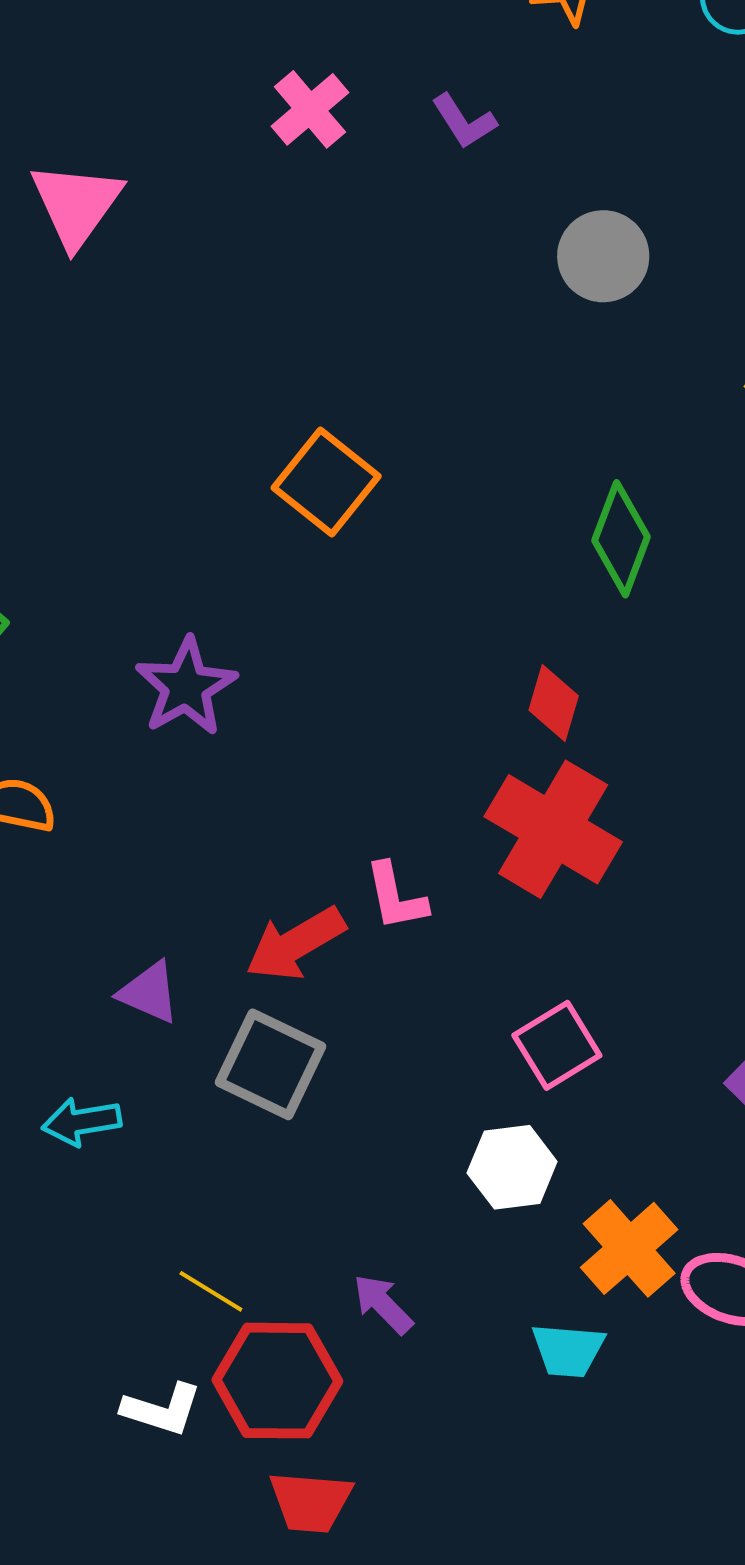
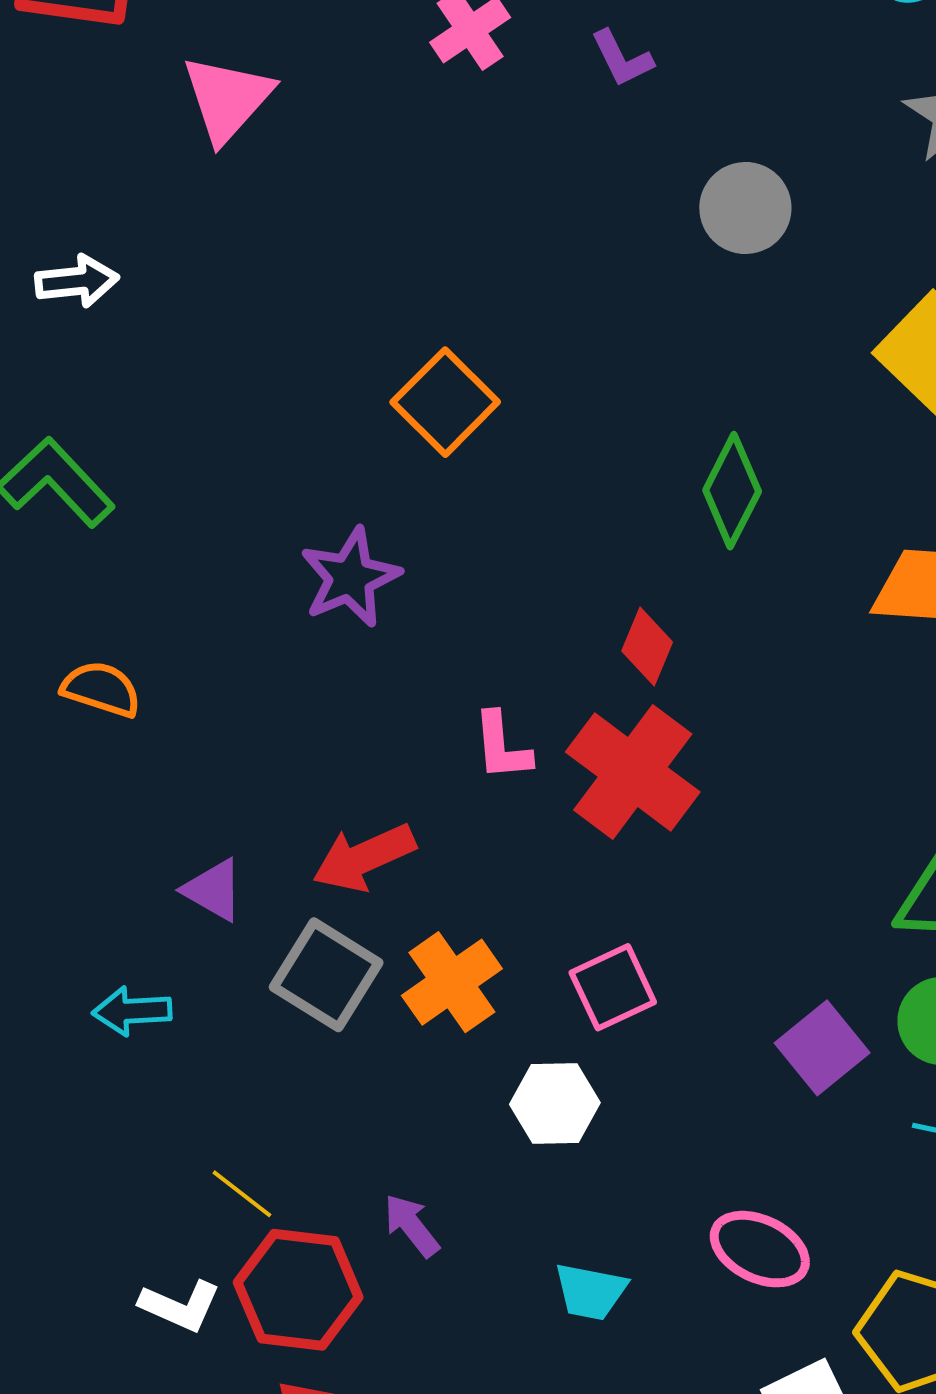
purple star: (186, 687) -> (350, 577), moved
pink L-shape: (396, 897) -> (502, 746), moved
orange cross: (629, 1248) -> (452, 982), moved

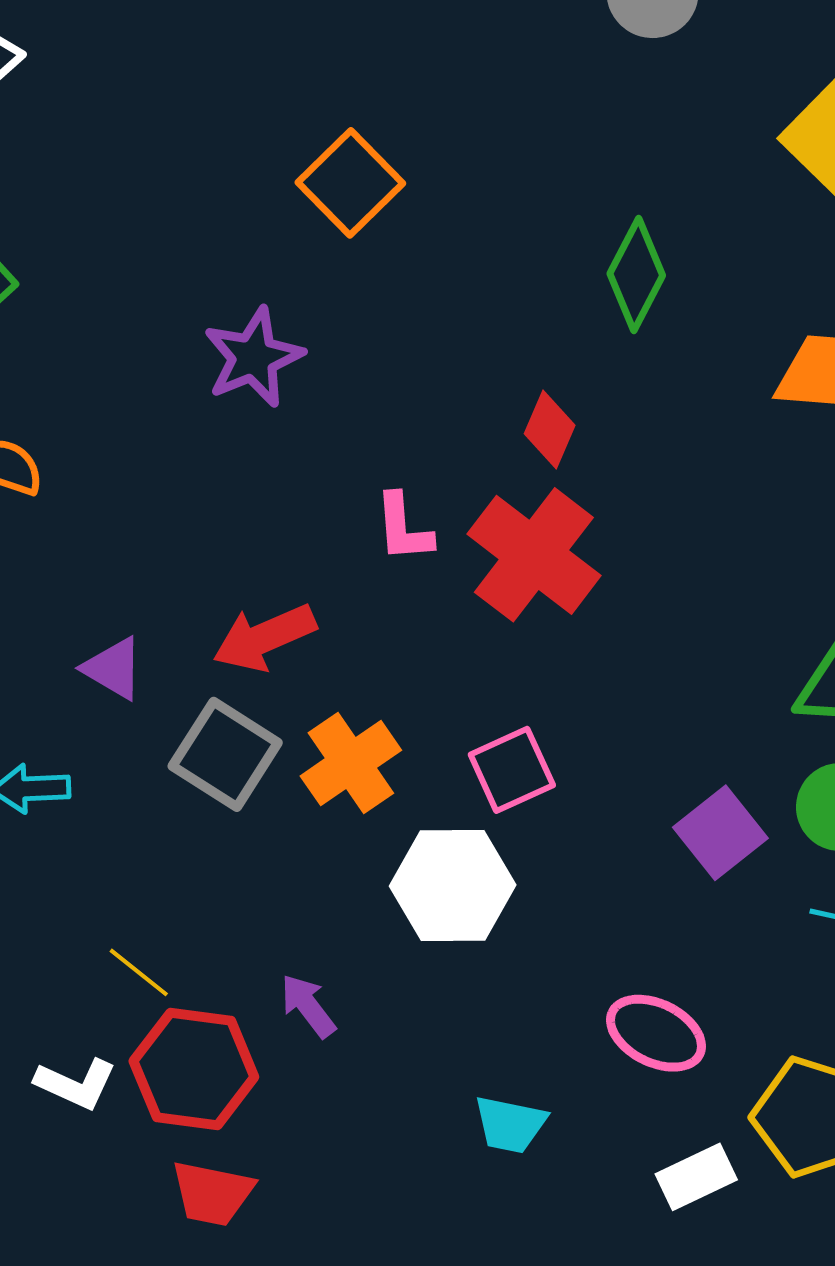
white hexagon: (555, 1104) -> (453, 885), size x1.4
cyan trapezoid: (590, 1292) -> (510, 1124), moved

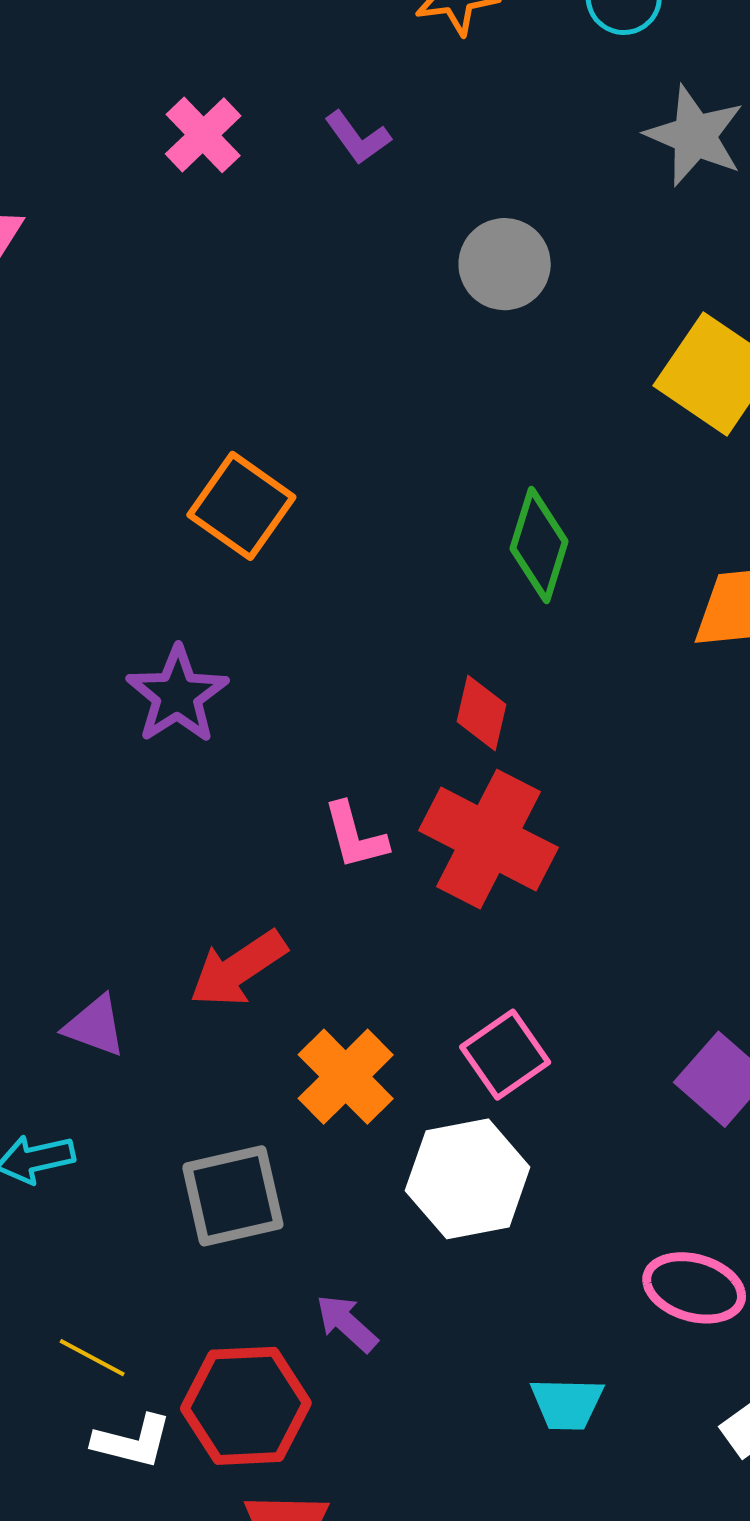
gray square: (225, 754) -> (233, 1196), moved, turned -35
yellow line: (139, 972) -> (92, 1358), moved

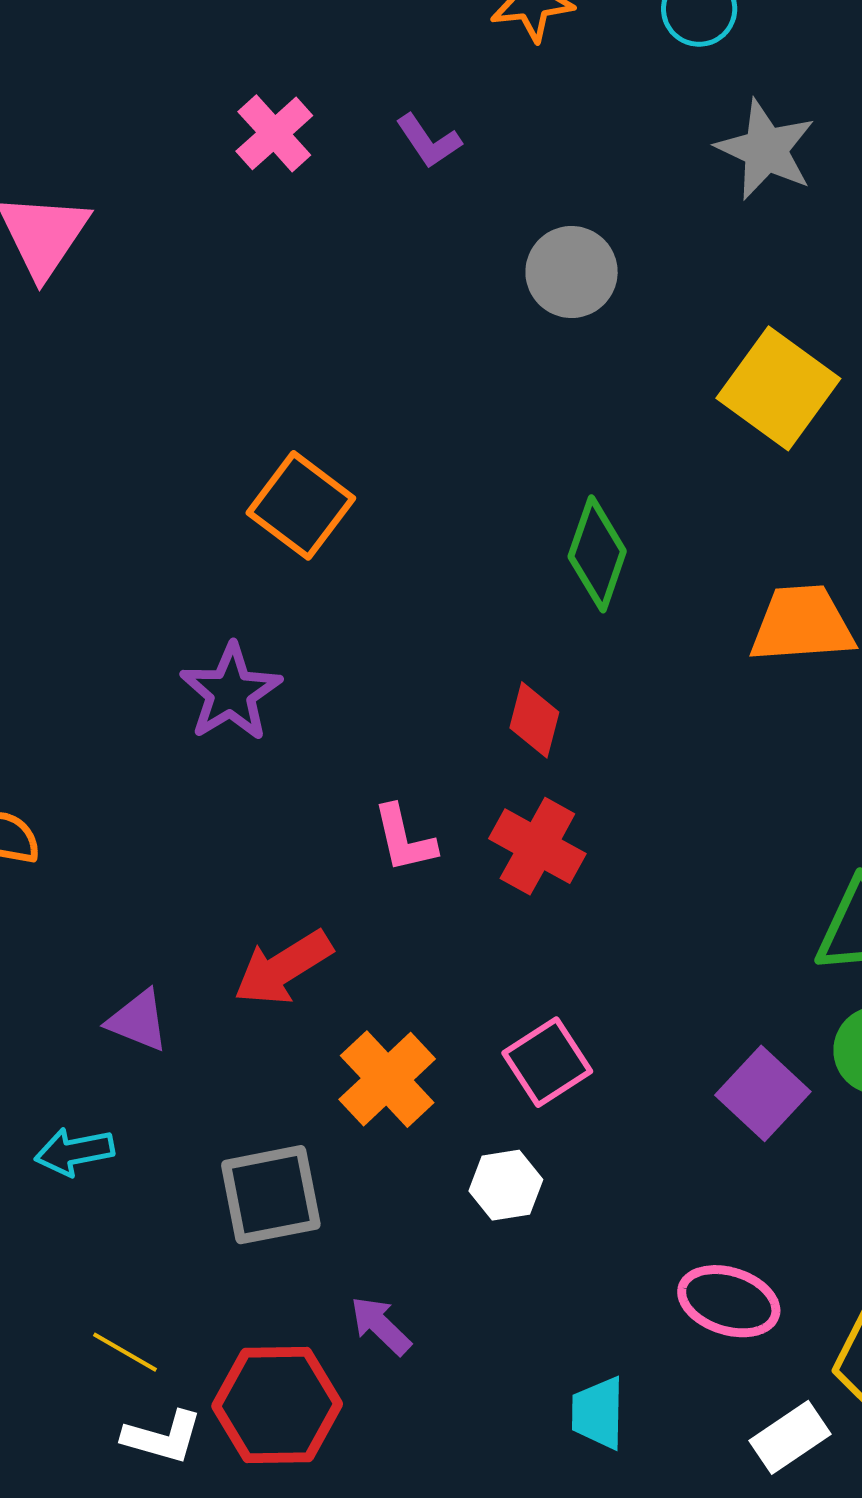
red cross: (489, 839) -> (537, 846), size x0.7
white hexagon: (468, 1179) -> (506, 1185), size x0.6
cyan trapezoid: (567, 1404) -> (598, 1413), turned 88

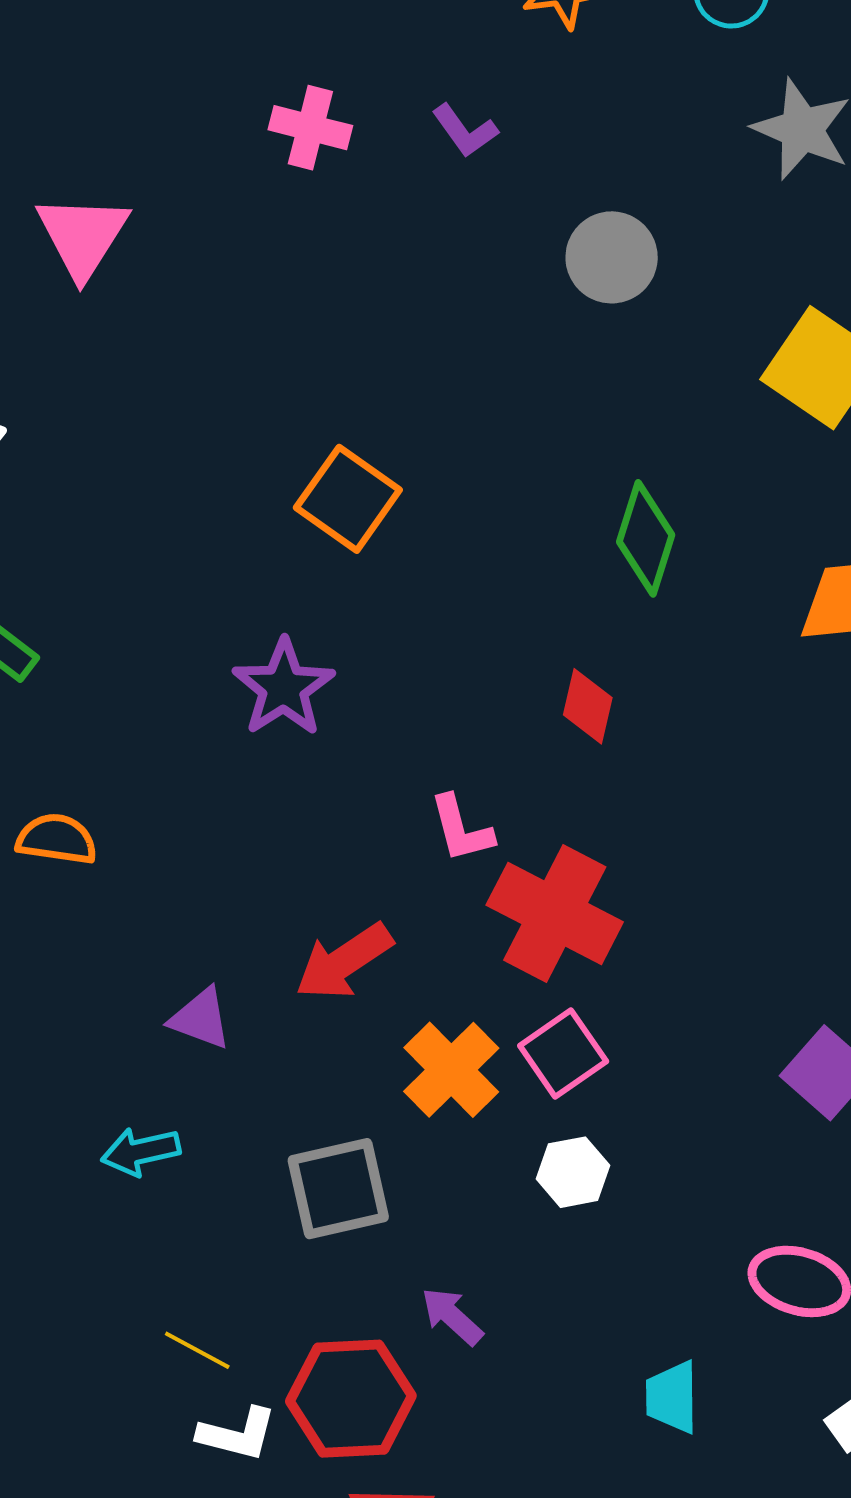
pink cross: (274, 133) -> (310, 128), turned -32
red cross: (537, 846) -> (555, 914), moved, size x1.4
pink square: (547, 1062) -> (563, 1053), moved

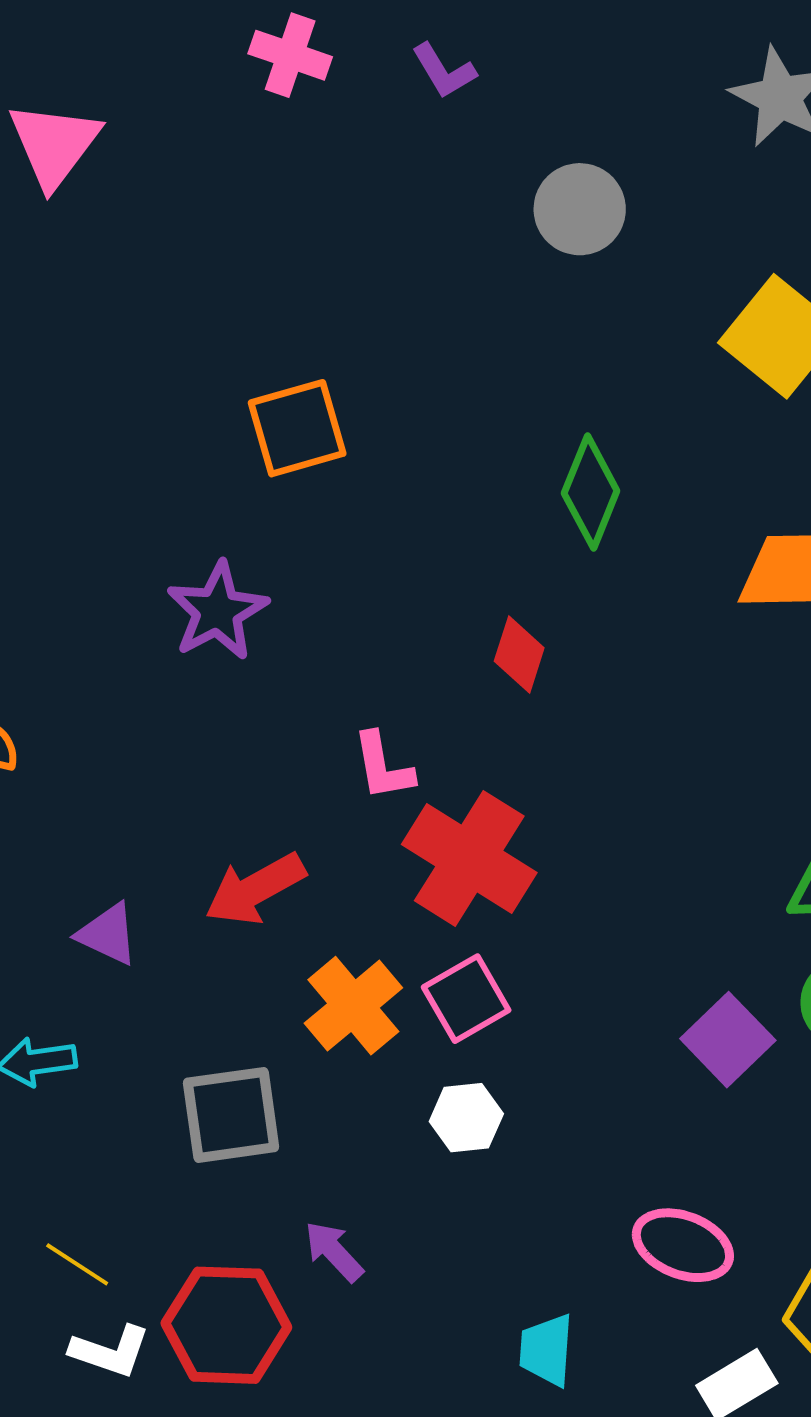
orange square: (348, 499) -> (297, 428), turned 34

